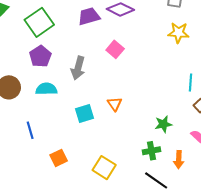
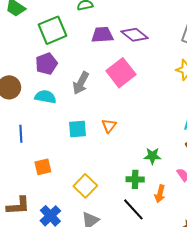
pink square: (115, 49) -> (121, 73), size x1.6

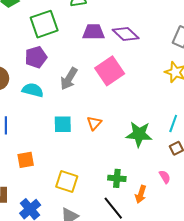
green star: (152, 156) -> (139, 134), moved, size x1.5
yellow square: (85, 186) -> (67, 182), turned -30

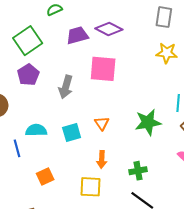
pink square: (110, 71) -> (103, 69), turned -36
cyan semicircle: (33, 90) -> (36, 130), moved
orange arrow: (141, 194) -> (102, 159), moved

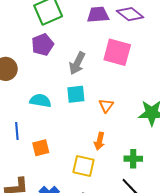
cyan square: (72, 133) -> (76, 94), moved
blue line: (17, 148) -> (17, 131), moved

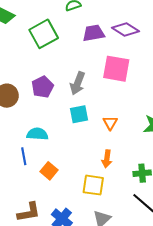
purple pentagon: (43, 45) -> (43, 87), moved
cyan semicircle: (40, 101) -> (37, 134), moved
orange square: (41, 148) -> (49, 171), turned -30

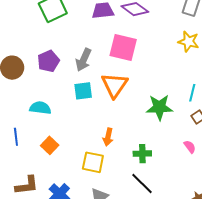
orange triangle: (110, 123) -> (114, 85), moved, size x1.8
blue line: (24, 156) -> (16, 137), moved

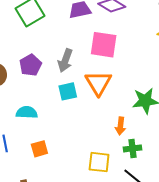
orange arrow: (108, 137) -> (120, 126), moved
orange square: (50, 145) -> (39, 149), turned 36
yellow square: (93, 162) -> (99, 162), moved

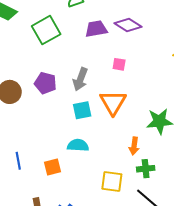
pink square: (104, 45) -> (119, 64), size x0.5
purple pentagon: (30, 65) -> (45, 83), turned -30
cyan semicircle: (27, 112) -> (78, 145), moved

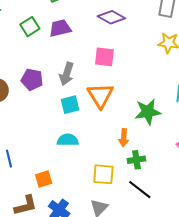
purple trapezoid: (96, 29) -> (60, 28), moved
green square: (46, 30) -> (30, 27), size x0.7
pink square: (119, 64) -> (104, 57), size x1.5
orange square: (53, 167) -> (44, 179), moved

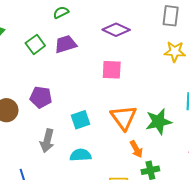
gray arrow: (67, 74) -> (47, 141), moved
orange triangle: (100, 95) -> (124, 118), moved
orange arrow: (124, 138) -> (136, 149), turned -30

